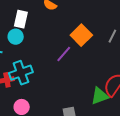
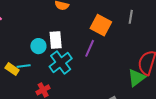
white rectangle: (21, 19) -> (56, 40), moved
cyan cross: (21, 73) -> (61, 63), moved

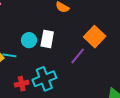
cyan cross: (61, 63) -> (44, 79), moved

